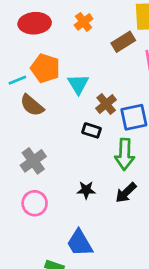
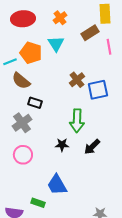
cyan triangle: (78, 84) -> (56, 44), moved
black rectangle: (92, 130) -> (35, 103), moved
green arrow: (125, 154) -> (77, 121), moved

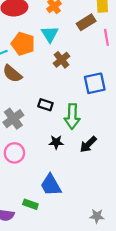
brown cross: (77, 80) -> (61, 60), moved
black rectangle: (35, 103) -> (45, 105), moved

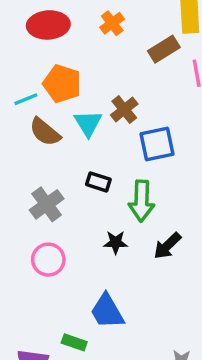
cyan triangle: (50, 34) -> (88, 123), moved
blue square: (95, 83) -> (157, 144), moved

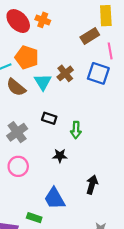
orange cross: (112, 23) -> (43, 20), moved, turned -32
red ellipse: (48, 25) -> (18, 21), turned 50
blue square: (157, 144) -> (98, 73), moved, turned 30
green arrow: (141, 201) -> (76, 130), size x0.7
black arrow: (167, 246) -> (92, 185), moved, turned 150

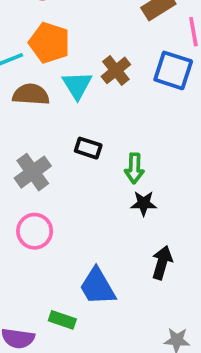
brown semicircle: (16, 87) -> (31, 94), turned 144
black star: (60, 156) -> (144, 203), moved

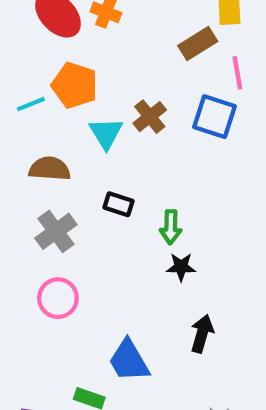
brown semicircle: (31, 94) -> (50, 169), moved

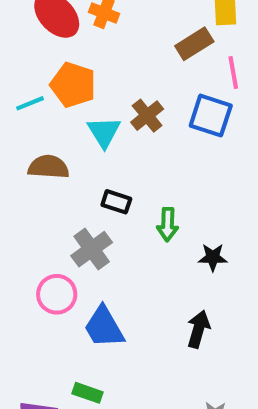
gray cross: (56, 231) -> (92, 249), moved
black star: (181, 267) -> (213, 257), moved
blue trapezoid: (129, 361) -> (104, 327), moved

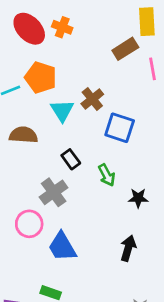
blue square: (211, 116) -> (120, 128), moved
black rectangle: (116, 202) -> (71, 159), turned 36
green arrow: (168, 224) -> (107, 175), turned -30

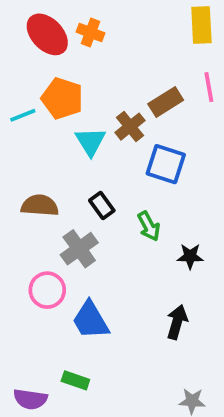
brown rectangle: (125, 49) -> (166, 102), moved
brown semicircle: (23, 135) -> (40, 205), moved

